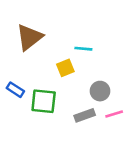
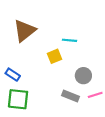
green square: (44, 101) -> (18, 99), moved
gray rectangle: (85, 115) -> (71, 96), turned 42

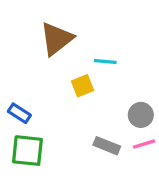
brown triangle: (25, 31) -> (57, 39), moved
gray circle: (83, 76) -> (141, 115), moved

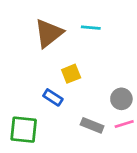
cyan line: (105, 61) -> (91, 28), moved
blue rectangle: (19, 113) -> (53, 97), moved

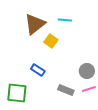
yellow square: (71, 74) -> (51, 41), moved, turned -32

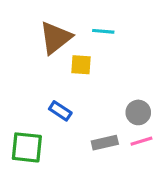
yellow square: (51, 41) -> (81, 65), turned -32
gray rectangle: (66, 90) -> (105, 143), turned -35

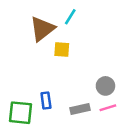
cyan line: (103, 31) -> (70, 17), moved, turned -63
blue rectangle: (60, 111) -> (46, 101), moved, turned 49

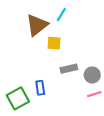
gray rectangle: (80, 109) -> (69, 69), moved
green square: (20, 113) -> (18, 98), turned -35

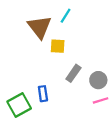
brown triangle: (37, 25) -> (40, 27), turned -30
gray rectangle: (69, 69) -> (73, 73), turned -42

